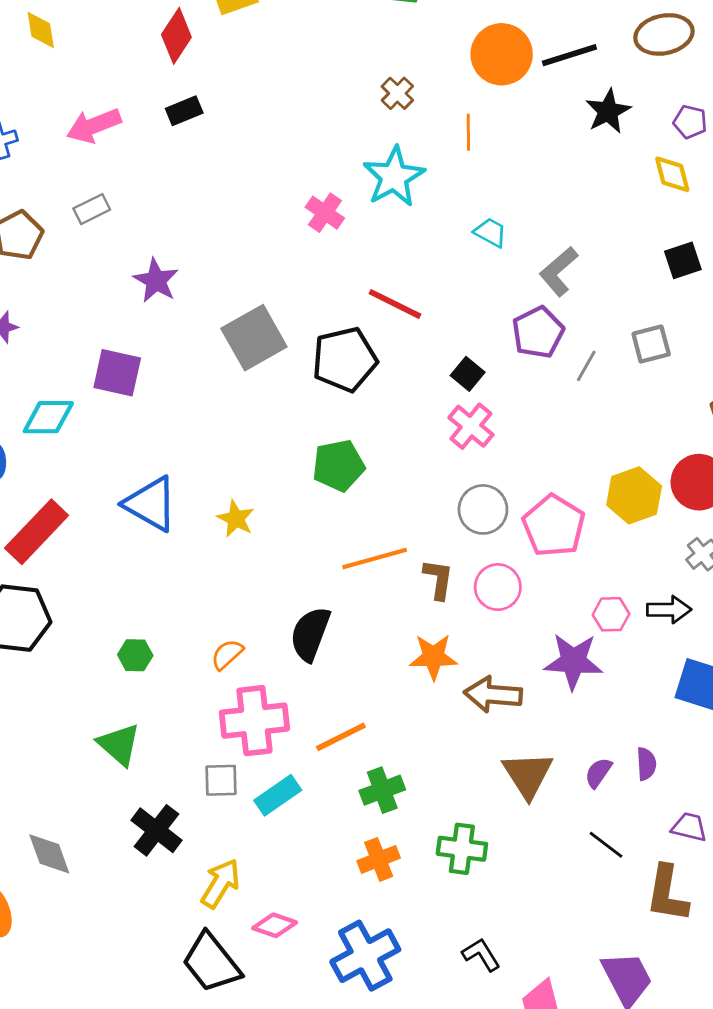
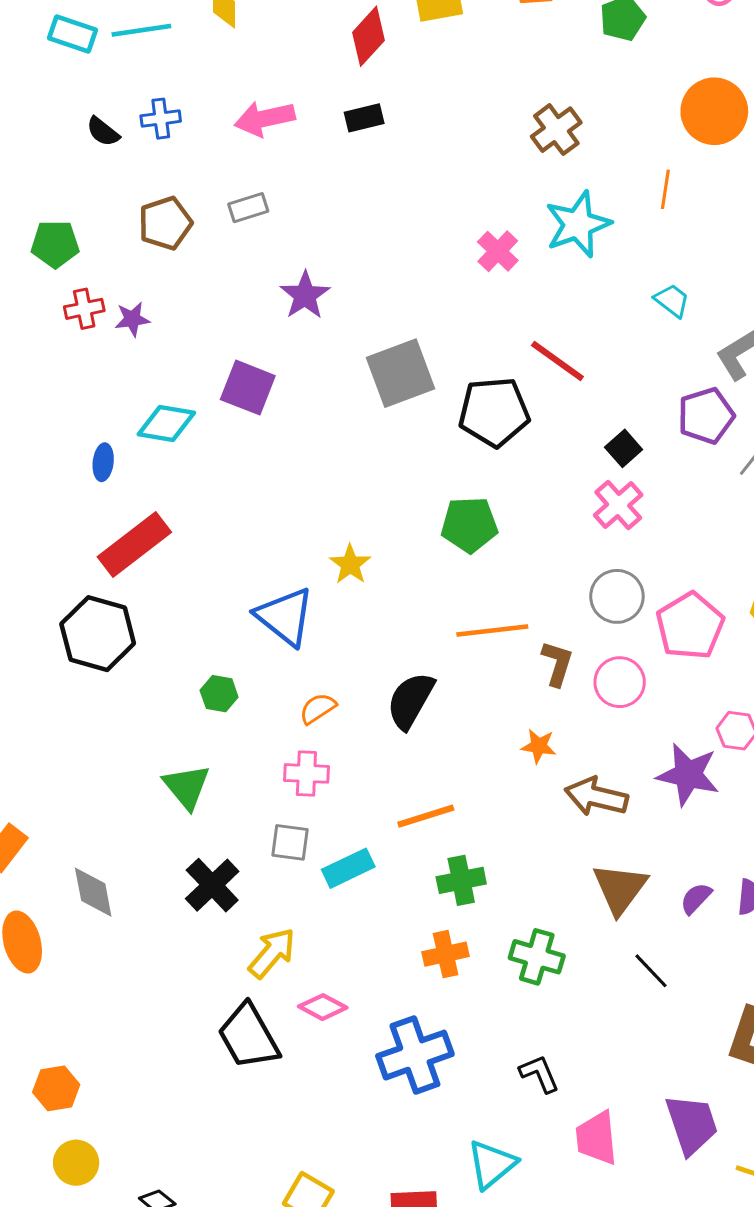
brown cross: (397, 93) -> (556, 130), moved, size x1.4
blue triangle: (151, 504) -> (285, 617), moved
orange star: (433, 657) -> (539, 746), size x0.7
pink cross: (254, 721) -> (306, 773), moved, size x0.6
black line: (606, 845) -> (651, 971), moved

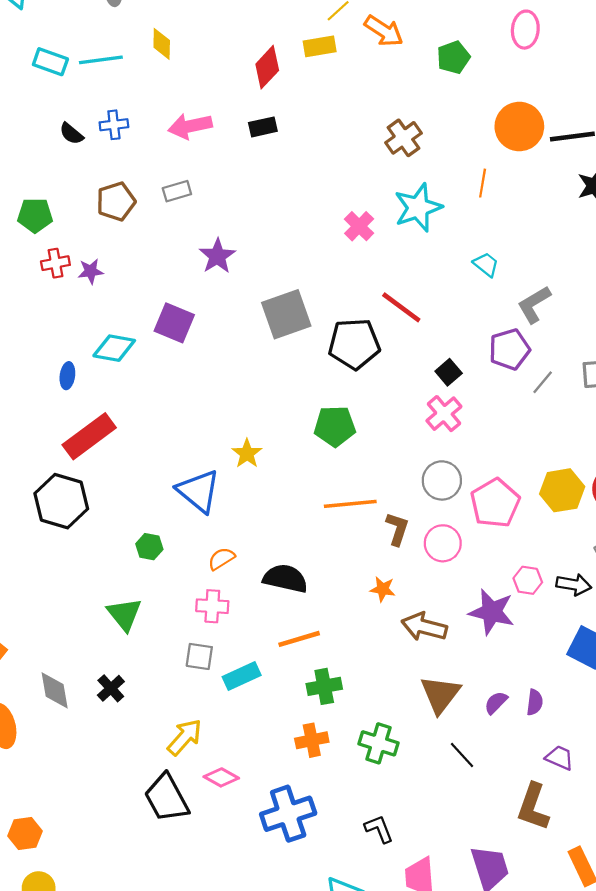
black semicircle: (410, 701) -> (285, 578), moved, turned 72
black cross: (212, 885) -> (111, 688), moved, size x0.7

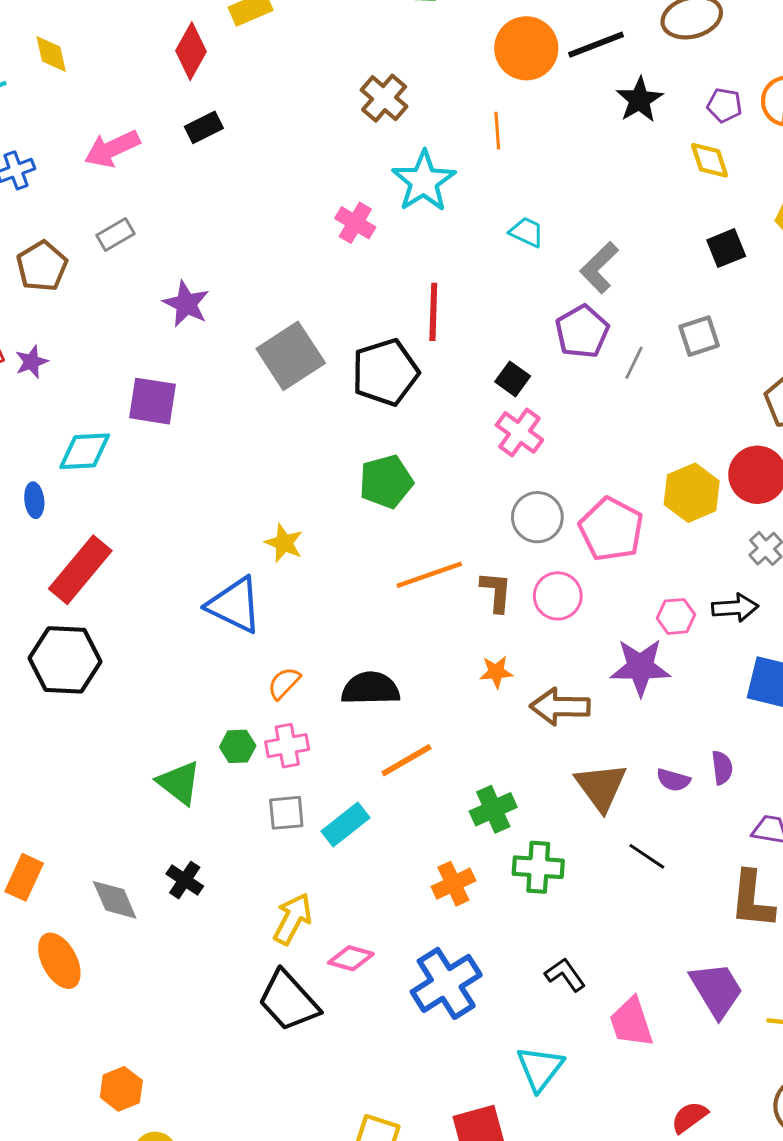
red line: (401, 307) -> (433, 312), turned 69
green hexagon: (149, 547) -> (238, 746), moved
green cross: (324, 686) -> (493, 809), moved
purple semicircle: (496, 703) -> (673, 780), turned -105

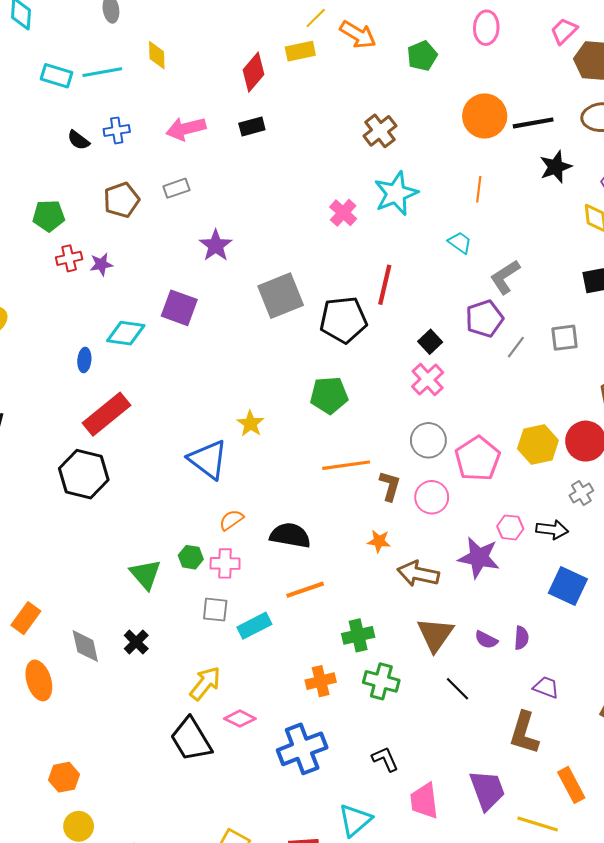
orange line: (497, 131) -> (479, 189), moved

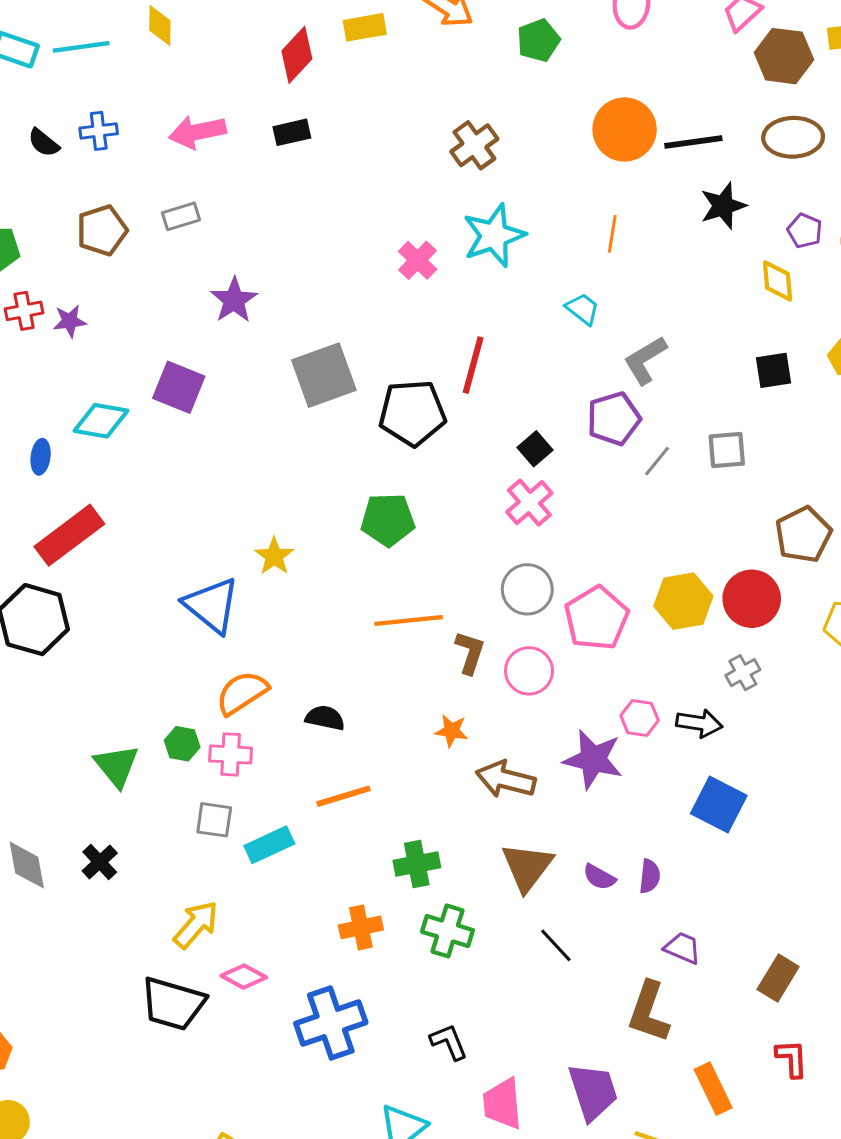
orange semicircle: (231, 520) -> (242, 693), size x1.5
black semicircle: (290, 535) -> (325, 718), size x0.7
black trapezoid: (191, 739) -> (173, 1004), turned -45

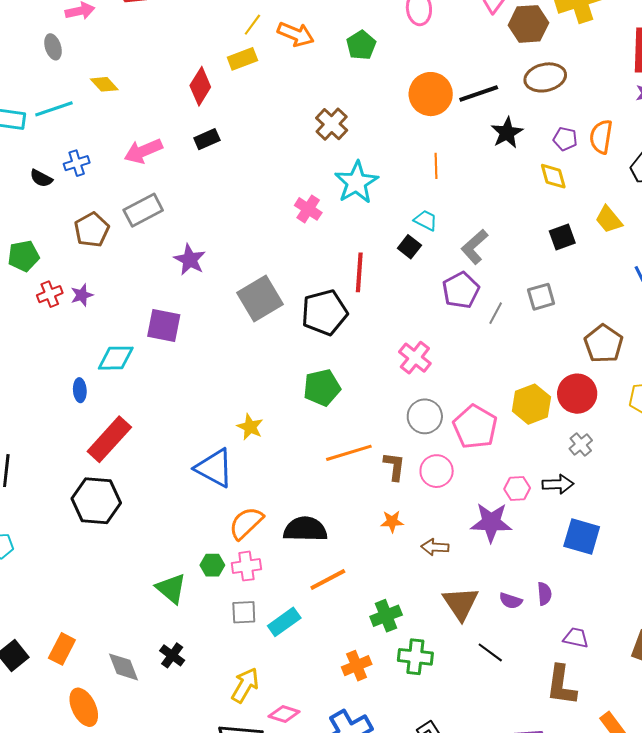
yellow diamond: (160, 26) -> (104, 84), turned -32
gray rectangle: (181, 216) -> (143, 210), size x1.5
black square: (535, 449) -> (409, 247), moved
black semicircle: (325, 718) -> (305, 529), size x1.6
brown arrow: (506, 779) -> (435, 547), size x0.7

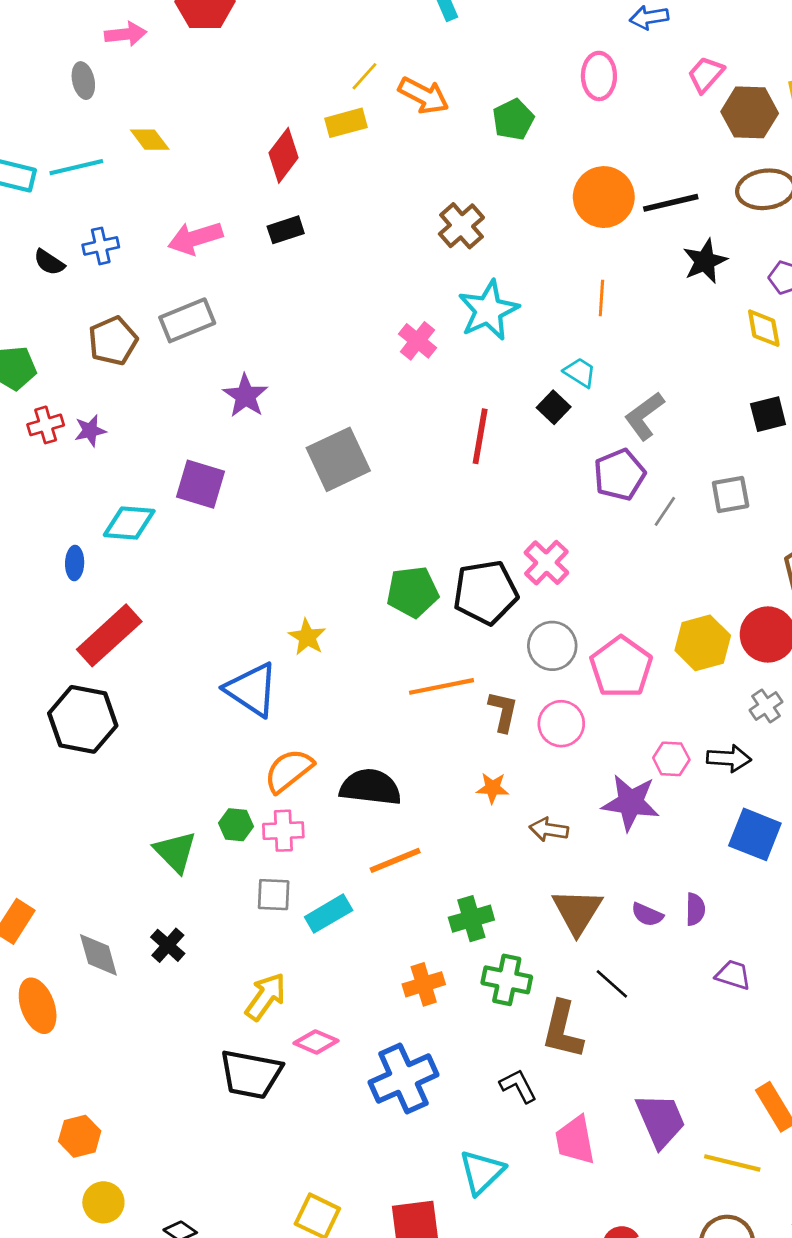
black pentagon: (324, 312) -> (486, 592), moved
brown L-shape: (561, 685) -> (563, 1030), moved

